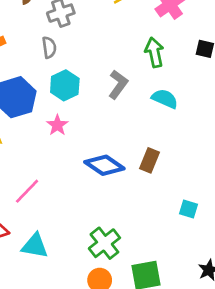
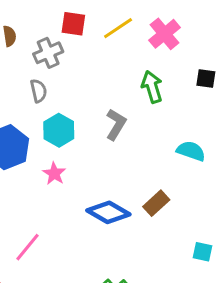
cyan semicircle: (165, 99) -> (191, 151), moved
brown rectangle: (149, 160) -> (156, 203), turned 30

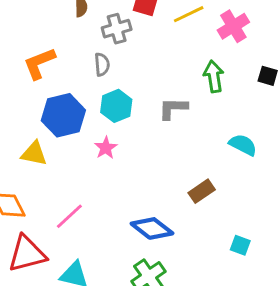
gray L-shape: (116, 124) -> (173, 108), turned -128
blue diamond: (108, 212) -> (152, 228), moved

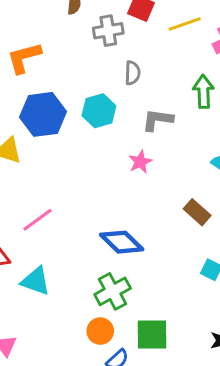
gray semicircle: (102, 64) -> (132, 73), moved
pink star: (106, 148) -> (140, 162), moved
brown rectangle: (202, 191) -> (197, 212), moved, turned 70

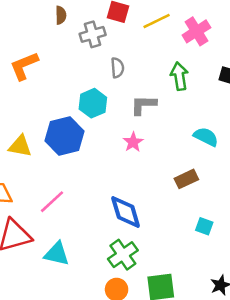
blue hexagon: (43, 114) -> (65, 136), moved
brown rectangle: (197, 212) -> (186, 179), turned -60
blue diamond: (122, 242) -> (126, 212), turned 36

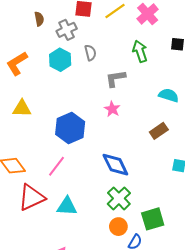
cyan hexagon: (93, 103) -> (60, 60), moved
blue hexagon: (65, 136) -> (70, 128), moved
yellow triangle: (20, 146) -> (22, 108), moved

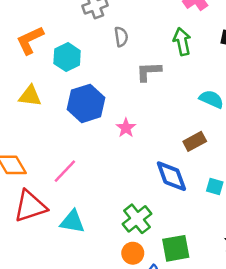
cyan hexagon: (60, 60) -> (67, 57), moved
pink star: (112, 109) -> (126, 128), moved
blue hexagon: (70, 128) -> (86, 103), moved
blue diamond: (115, 165) -> (171, 176), moved

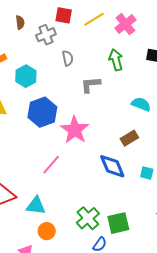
pink star: (126, 128) -> (75, 130), size x1.8
pink line: (65, 171) -> (51, 165), moved
green cross: (137, 219) -> (88, 218), moved
orange circle: (133, 253) -> (47, 231), moved

